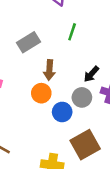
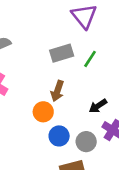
gray rectangle: (28, 42) -> (62, 53), moved
gray circle: (82, 97) -> (86, 142), moved

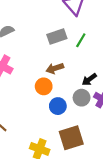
brown arrow: (57, 91) -> (55, 68), turned 56
gray circle: (86, 142) -> (82, 98), moved

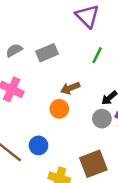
gray rectangle: (57, 36) -> (47, 53), moved
blue circle: (58, 106) -> (38, 145), moved

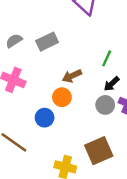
green line: (97, 55) -> (107, 58), moved
blue circle: (38, 145) -> (45, 118), moved

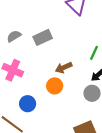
blue circle: (45, 118) -> (28, 104), moved

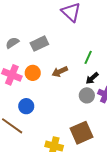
orange circle: (55, 86) -> (33, 73), moved

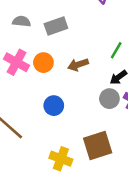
gray semicircle: (12, 43) -> (21, 21), turned 32
blue circle: (26, 106) -> (54, 106), moved

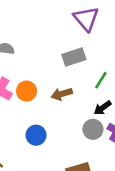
gray rectangle: (56, 26) -> (74, 57), moved

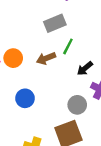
green line: (101, 80) -> (68, 46), moved
gray circle: (93, 129) -> (77, 105), moved

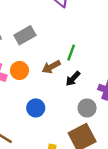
gray rectangle: (55, 23) -> (25, 35), moved
black arrow: (85, 68) -> (73, 79), moved

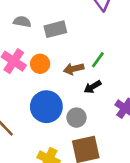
blue circle: (36, 108) -> (46, 107), size x1.6
gray circle: (87, 108) -> (77, 118), moved

